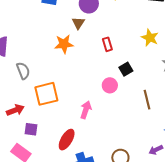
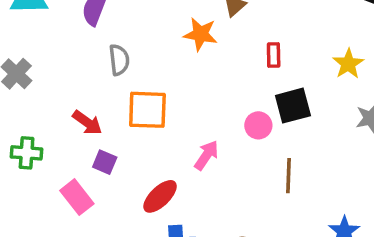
black square: (126, 69) -> (293, 106), size x1.5
brown line: (147, 100) -> (288, 176), moved
red arrow: (15, 110) -> (87, 123), turned 42

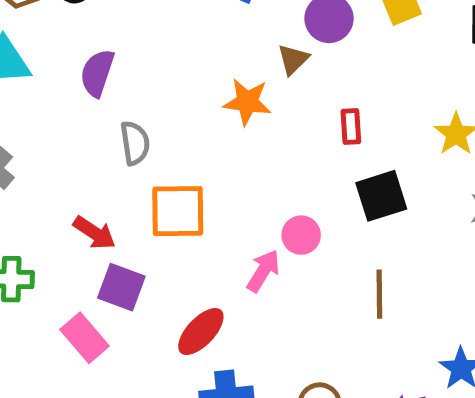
pink circle: (258, 125) -> (301, 235), moved
purple square: (105, 162) -> (121, 287), size x1.4

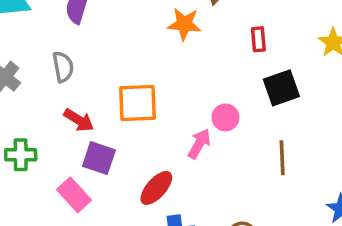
gray semicircle: (135, 143) -> (63, 67), moved

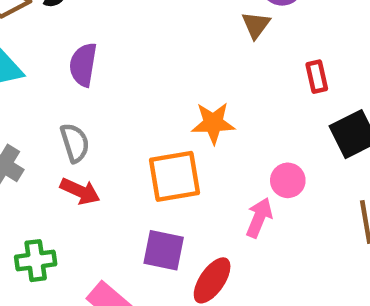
orange star: (184, 24) -> (213, 123), moved
red arrow: (79, 120) -> (80, 191), moved
purple square: (99, 158) -> (164, 250), moved

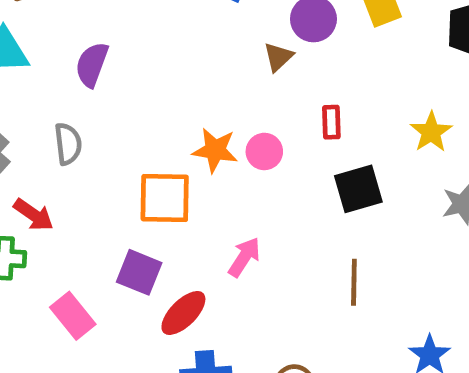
pink circle: (288, 180) -> (264, 151), moved
red arrow: (80, 191) -> (33, 215), moved

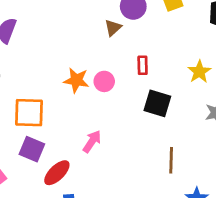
black square: (358, 189) -> (157, 103), turned 32
orange square: (165, 198) -> (29, 113), moved
brown line: (354, 282) -> (171, 160), moved

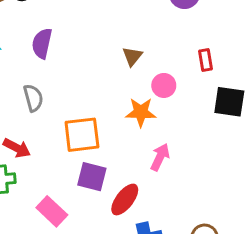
brown triangle: (113, 28) -> (132, 56), moved
orange star: (76, 80) -> (141, 112), moved

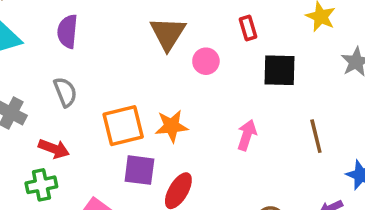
brown triangle: (132, 56) -> (168, 34), size x1.6
orange star: (141, 112) -> (171, 126), moved
pink arrow: (160, 157) -> (247, 135), moved

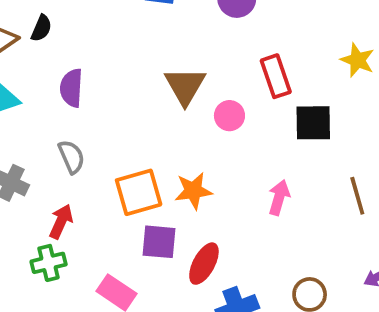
red rectangle: (248, 28) -> (276, 76), size x1.5
red arrow: (54, 149) -> (61, 221), turned -84

